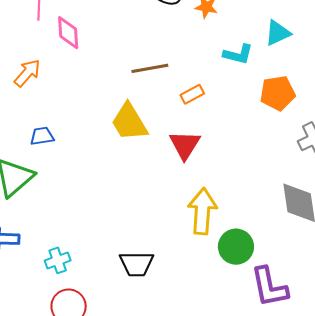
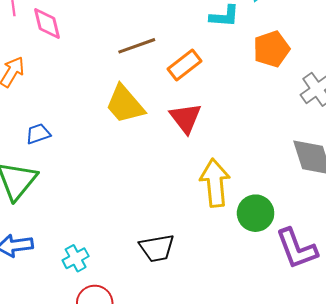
orange rectangle: (192, 94) -> (184, 65), size x1.4

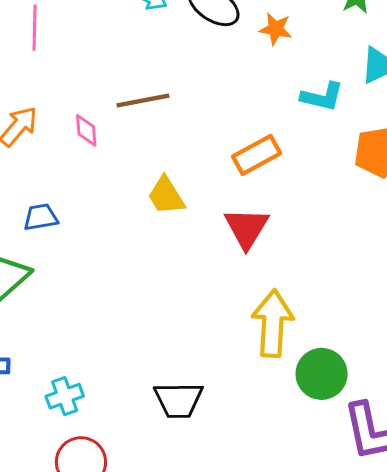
pink diamond: (47, 23) -> (86, 130), moved, size x0.7
brown line: (137, 46) -> (143, 100), moved
yellow trapezoid: (125, 104) -> (166, 196), size x0.7

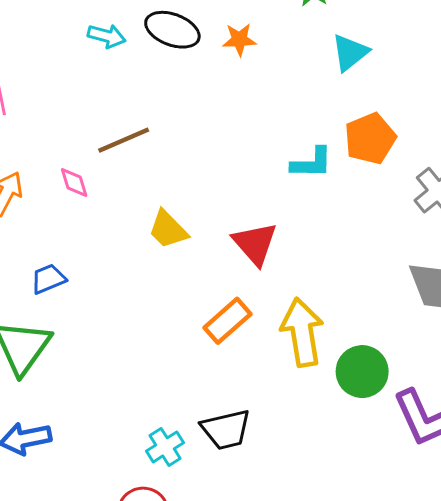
cyan L-shape: (322, 97) -> (312, 163), moved
orange rectangle: (257, 155) -> (228, 321), moved
cyan cross: (65, 396) -> (165, 447), moved

